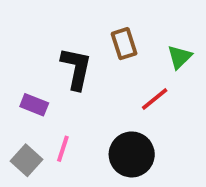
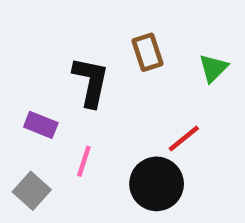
red line: (155, 99) -> (184, 138), moved
pink line: (63, 149) -> (84, 161), moved

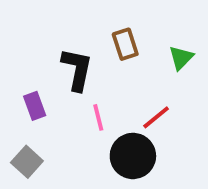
purple rectangle: (41, 125) -> (35, 106), turned 48
pink line: (84, 161) -> (98, 117), moved, turned -32

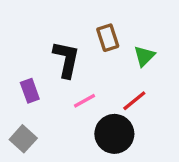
green triangle: (181, 58) -> (144, 56), moved
pink line: (98, 117) -> (85, 101), turned 75

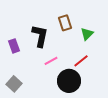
purple rectangle: (30, 91) -> (14, 46), moved

